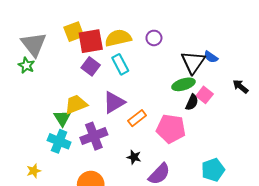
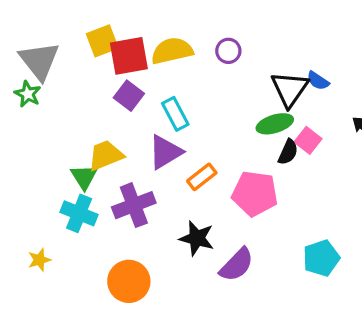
cyan rectangle: (120, 64) -> (175, 114), moved
black star: (134, 157) -> (197, 238), size x1.5

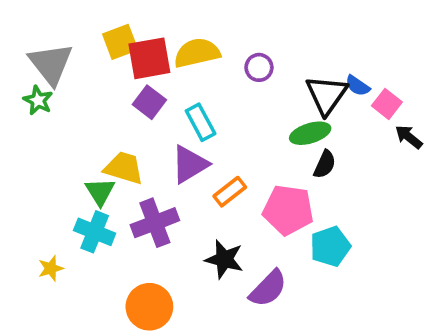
purple circle: (228, 51) -> (259, 67), moved
pink square: (308, 140) -> (387, 104), moved
yellow trapezoid: (106, 155) -> (124, 168), turned 39
cyan pentagon: (321, 258) -> (330, 246), moved
yellow star: (39, 260) -> (51, 268), moved

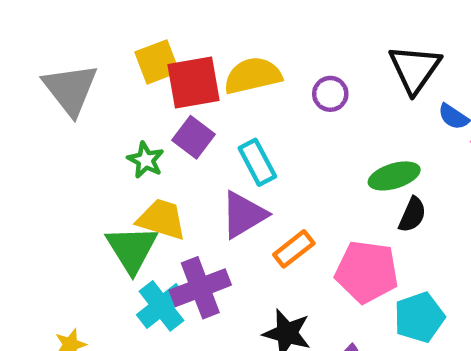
black triangle: (327, 95) -> (415, 69), moved
green star: (38, 100) -> (146, 160), moved
green triangle: (100, 192) -> (132, 249), size x1.4
cyan cross: (95, 232) -> (162, 306), moved, turned 30

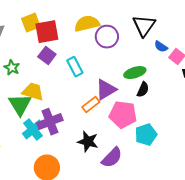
yellow semicircle: (253, 76) -> (87, 24), moved
purple circle: (330, 94) -> (107, 37), size x1.5
green star: (146, 160) -> (12, 68), moved
purple triangle: (244, 215) -> (106, 90), moved

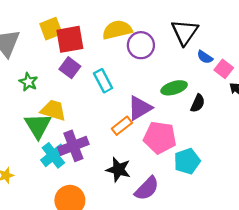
black semicircle: (143, 90) -> (198, 103), moved

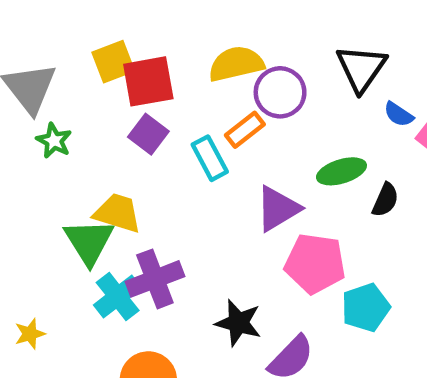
green star: (28, 82) -> (54, 141), moved
orange rectangle: (122, 126) -> (245, 130), moved

